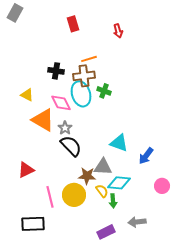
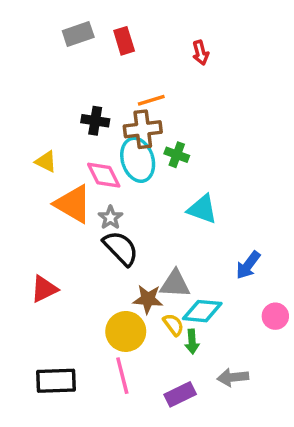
gray rectangle: (15, 13) -> (78, 34), moved, turned 42
cyan triangle: (119, 143) -> (202, 209), moved
pink line: (50, 197) -> (122, 376), moved

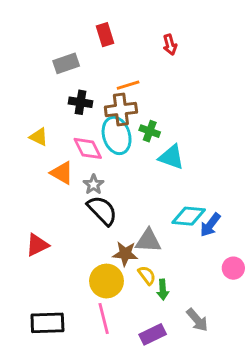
gray rectangle: (78, 34) -> (66, 63), moved
orange triangle: (73, 204) -> (62, 173), size x0.7
cyan triangle: (202, 209) -> (171, 157), moved
cyan diamond: (202, 311) -> (189, 216), moved
gray arrow: (233, 377) -> (197, 320), turned -125

